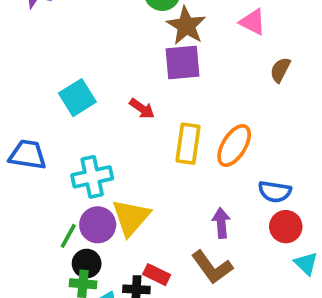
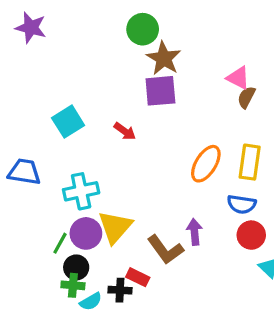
pink triangle: (253, 22) -> (238, 78), moved
yellow rectangle: (188, 144) -> (250, 162), moved
brown L-shape: (212, 267) -> (165, 250), moved

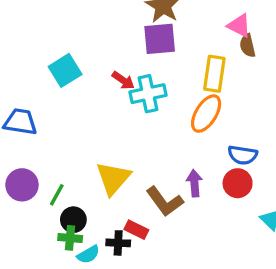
brown semicircle: (246, 97) -> (248, 46), turned -40
yellow rectangle: (250, 162) -> (214, 74), moved
cyan cross: (81, 191) -> (148, 94), moved
purple circle: (86, 233) -> (22, 185), moved
red circle: (251, 235) -> (238, 183), moved

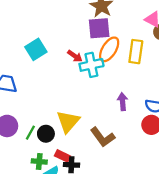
orange ellipse: (206, 114) -> (109, 49), moved
purple arrow: (194, 183) -> (123, 102), moved
black circle: (73, 220) -> (46, 134), moved
red rectangle: (136, 230) -> (63, 156), moved

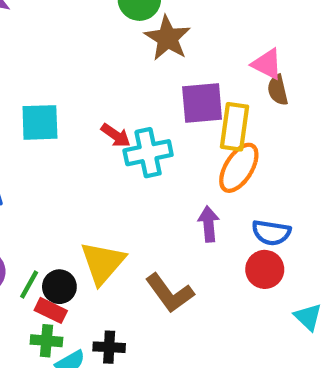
purple square: (99, 28) -> (202, 103), moved
cyan square: (36, 49) -> (40, 122), turned 30
orange ellipse: (109, 49) -> (239, 168), moved
red rectangle: (63, 156) -> (51, 310), moved

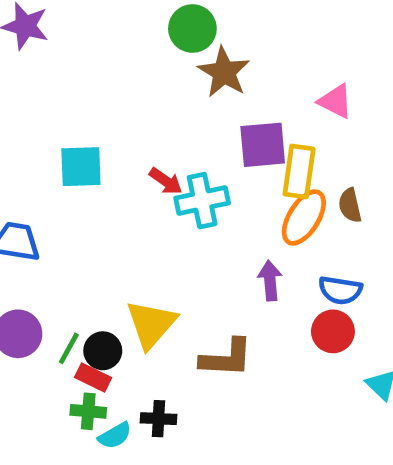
brown semicircle: (278, 90) -> (350, 205), moved
brown L-shape: (170, 293) -> (226, 358), turned -51

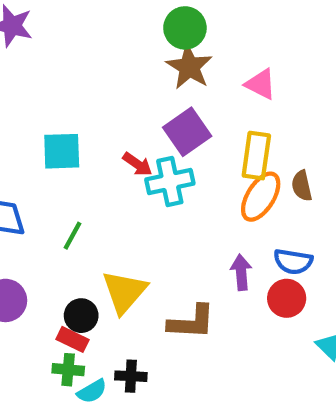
green circle: (192, 28) -> (185, 28), moved
pink triangle: (335, 101) -> (261, 84), moved
purple square: (263, 145) -> (187, 132), moved, turned -30
purple arrow: (270, 281) -> (241, 272), moved
green line: (69, 348) -> (72, 236), moved

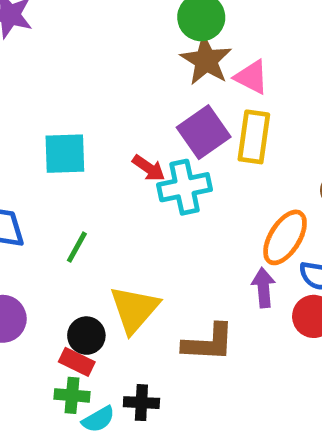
pink triangle: (261, 84) -> (252, 77), moved
yellow rectangle: (256, 156) -> (254, 137), moved
orange ellipse: (261, 197) -> (285, 237), moved

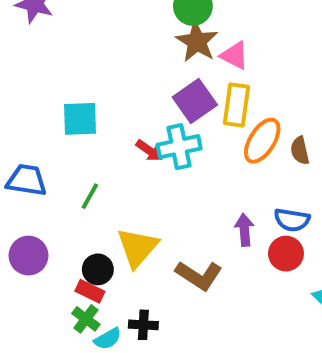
red arrow: (149, 168) -> (149, 151), moved
orange ellipse: (285, 237) -> (262, 141), moved
brown L-shape: (208, 343) -> (199, 275), turned 30
green cross: (72, 395) -> (86, 319), turned 32

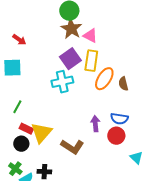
red arrow: (149, 151) -> (19, 40), moved
red rectangle: (90, 291) -> (26, 129), moved

